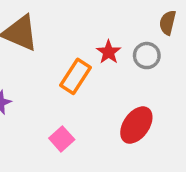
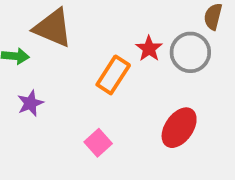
gray circle: (147, 56) -> (190, 52), size x1.4

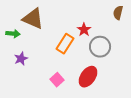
gray circle: (190, 52) -> (100, 47), moved
red ellipse: (179, 128) -> (88, 77), moved

